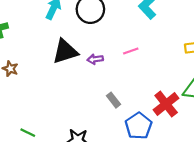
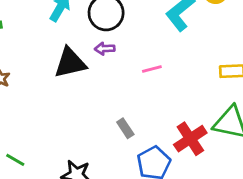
purple arrow: (95, 59) -> (105, 49), moved

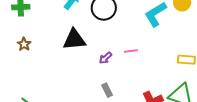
purple arrow: (105, 49) -> (105, 58), moved, turned -48

